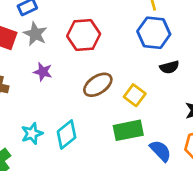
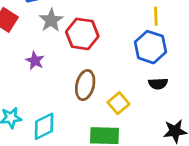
gray star: (35, 34) -> (51, 20), moved
brown ellipse: (98, 85) -> (85, 85), turned -56

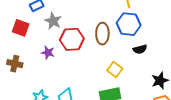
red hexagon: (82, 34) -> (72, 39), moved
brown ellipse: (85, 85) -> (102, 34), moved

